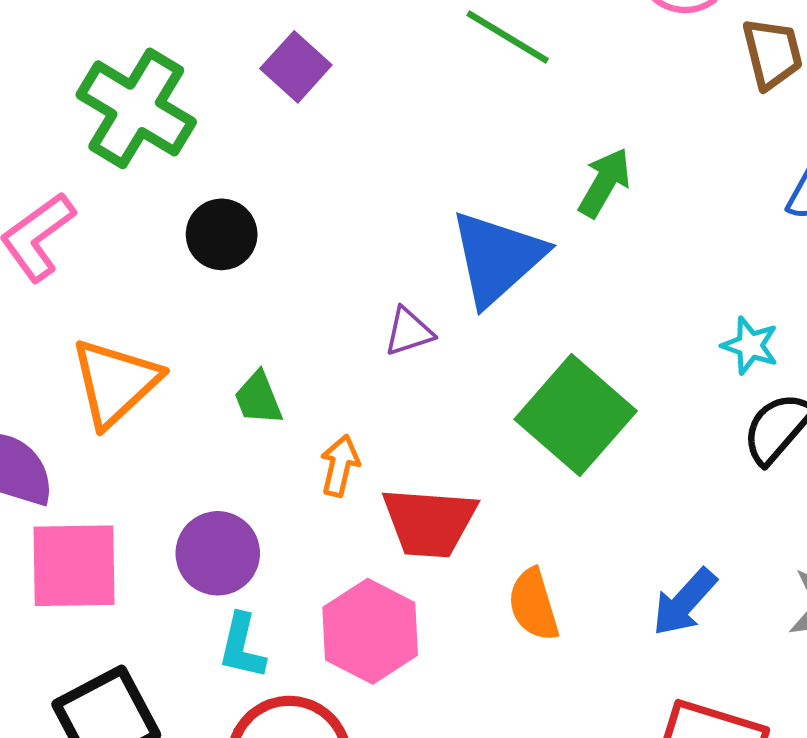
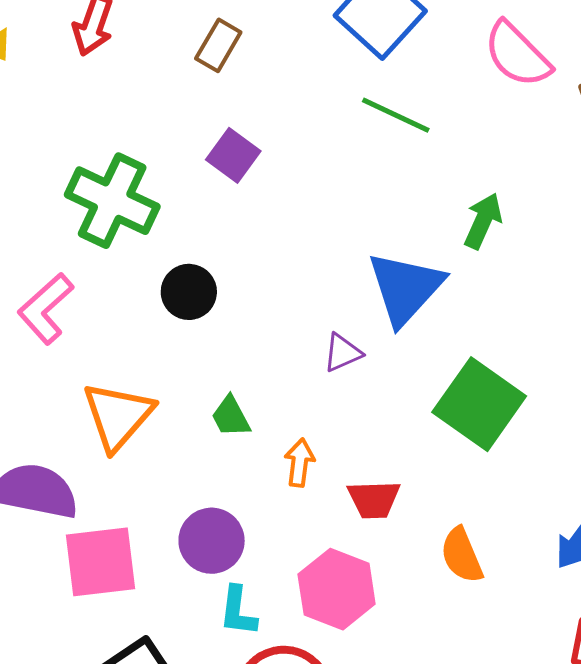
red trapezoid: (429, 522) -> (374, 499), size x0.7

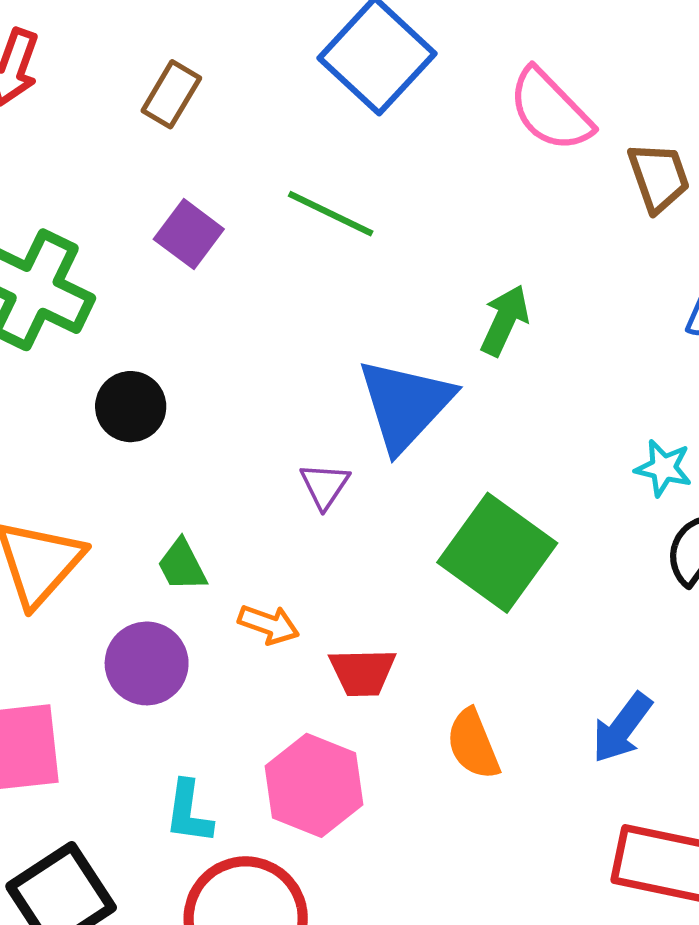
green line: (396, 115) -> (331, 214), moved
purple triangle: (342, 353) -> (325, 486), turned -33
orange arrow: (300, 463) -> (269, 624), turned 102
purple circle: (212, 541) -> (147, 663), moved

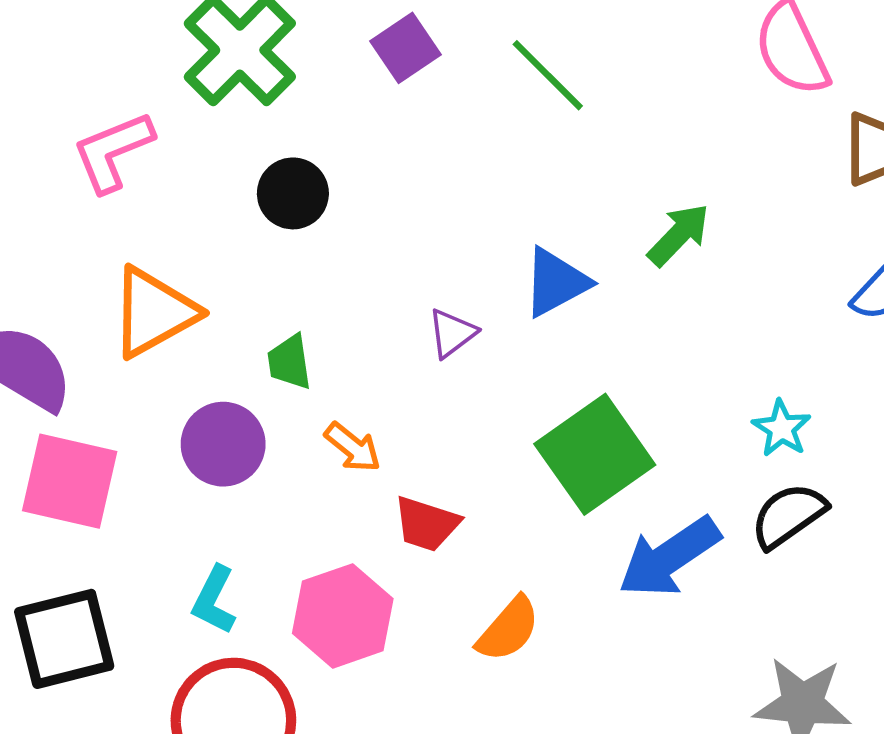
blue triangle: (405, 405) -> (556, 282), size x0.7
blue arrow: (622, 728) -> (669, 557), moved, size x1.4
orange semicircle: (473, 744) -> (508, 629), turned -136

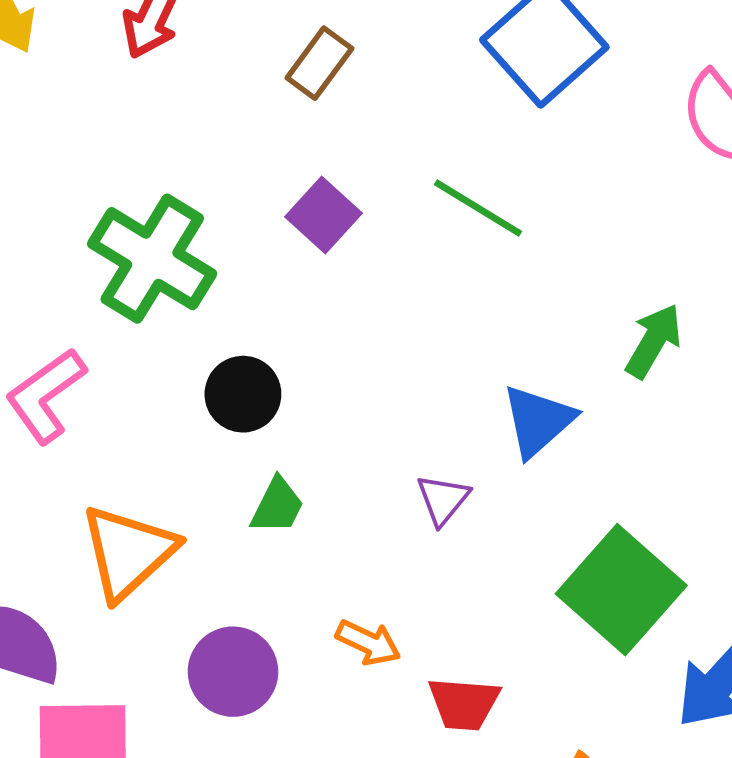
green trapezoid: (289, 362) -> (277, 506), moved, turned -132

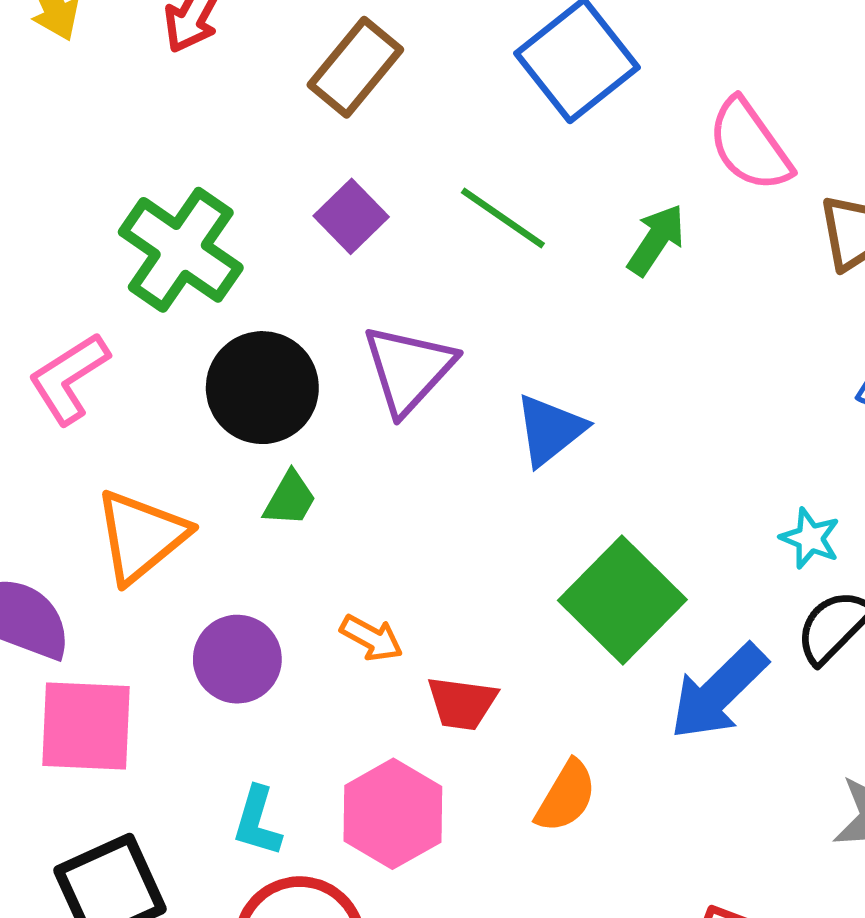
brown rectangle: (319, 63) -> (355, 67), size x1.4
green arrow: (654, 341) -> (656, 240), moved
black circle: (243, 394) -> (262, 388), size x1.5
purple triangle: (443, 499) -> (409, 369), moved, size x1.8

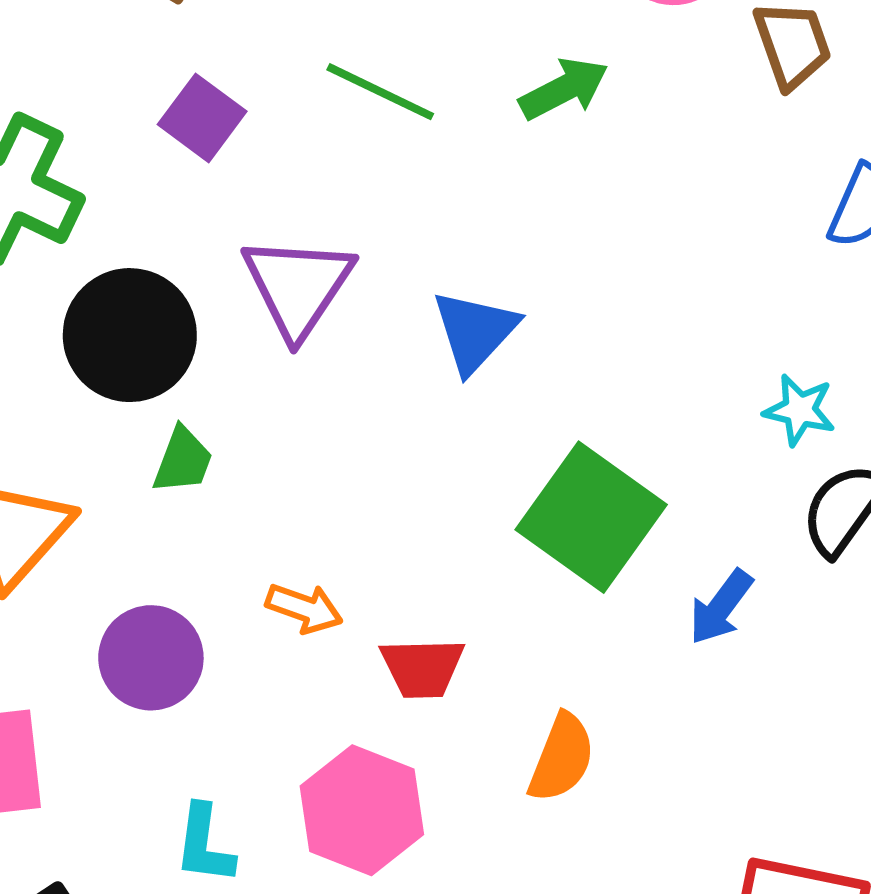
green arrow: (656, 240) -> (564, 89), turned 38
blue arrow: (718, 692) -> (721, 607), size x0.6

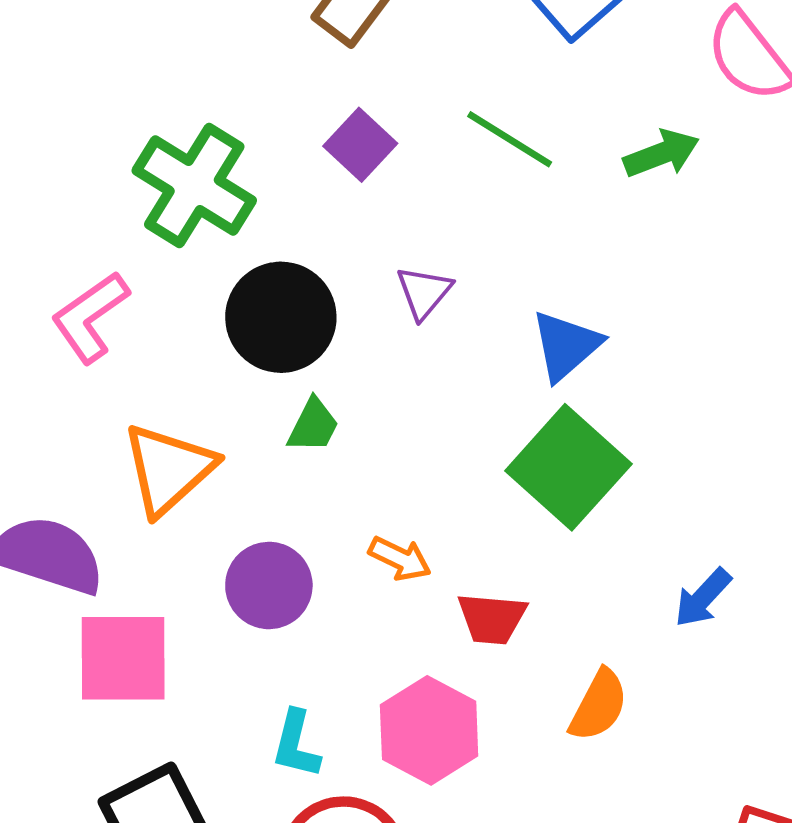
purple triangle: (298, 286) -> (424, 292), size x0.6
green square: (591, 517) -> (568, 467), moved
blue arrow: (721, 607) -> (703, 598), moved

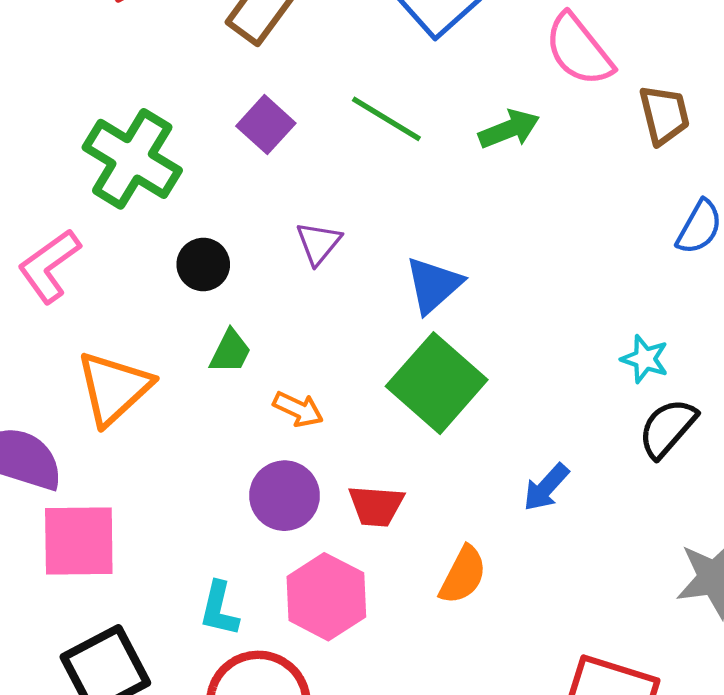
black circle: (281, 317) -> (203, 264), size x0.6
orange arrow: (400, 559) -> (298, 409), moved
purple circle: (269, 585) -> (285, 496), moved

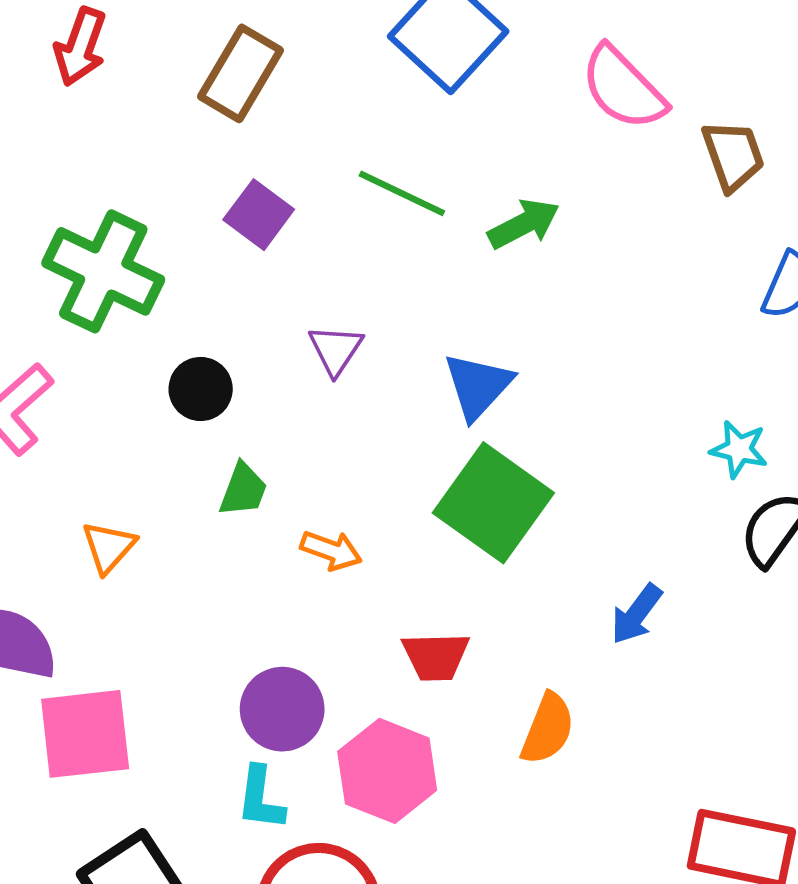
green arrow: (509, 129) -> (524, 224), moved
orange triangle: (114, 388) -> (109, 547), size x0.6
purple circle: (285, 496) -> (282, 709), moved

